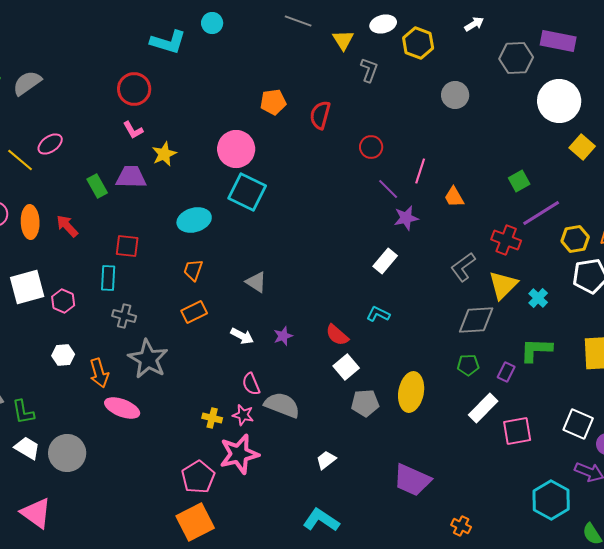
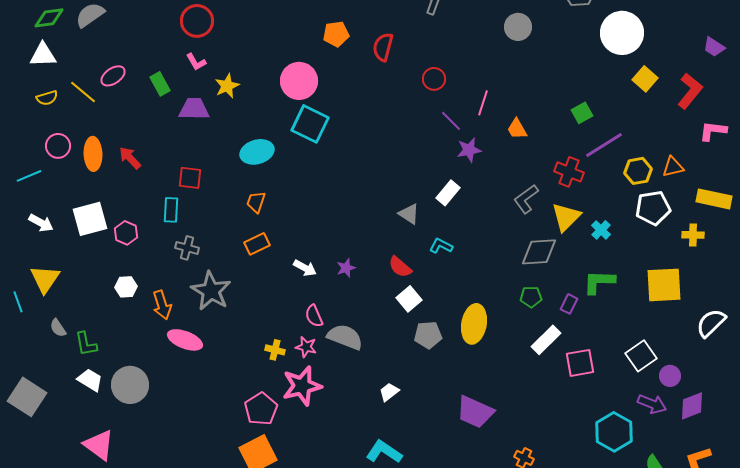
green rectangle: (97, 186) -> (160, 84), moved
gray triangle: (256, 282) -> (409, 214), moved
white square: (578, 424) -> (641, 356), turned 32

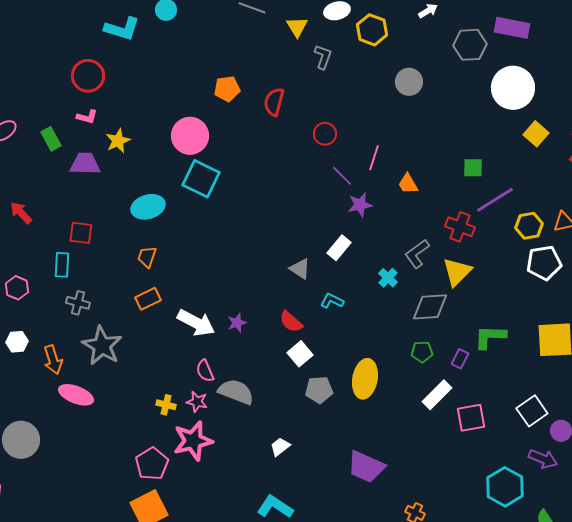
pink L-shape: (196, 62) -> (87, 117), turned -45
green square: (582, 113) -> (473, 168), turned 30
cyan cross: (601, 230) -> (388, 278), moved
white arrow: (305, 268) -> (196, 323), size x1.6

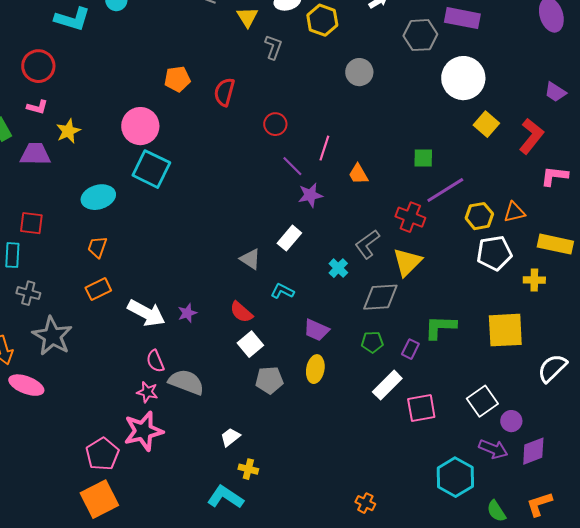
yellow ellipse: (365, 379) -> (315, 369), size x0.7
yellow cross: (166, 405) -> (248, 469), moved
purple trapezoid: (366, 467) -> (316, 330), moved, size x0.7

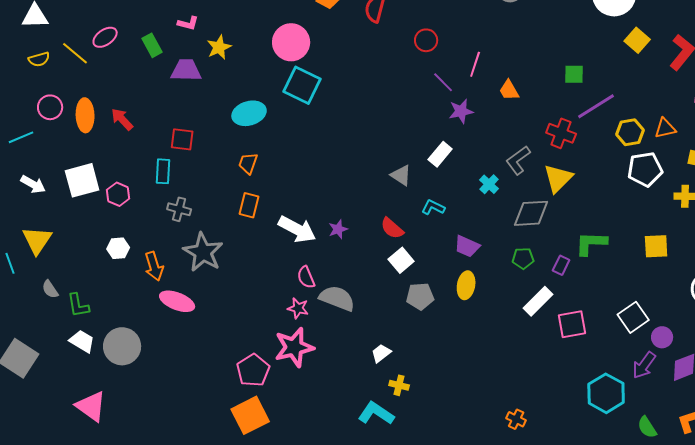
orange rectangle: (98, 289) -> (249, 205), turned -50
yellow square: (505, 330) -> (656, 246), size x0.7
purple arrow: (493, 449) -> (644, 365), turned 104

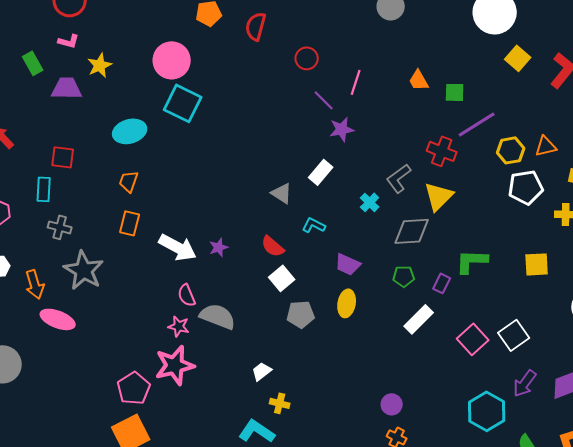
orange trapezoid: (509, 90) -> (419, 80), moved
pink square: (572, 324) -> (473, 339), moved, turned -32
purple circle: (662, 337) -> (392, 404), moved

